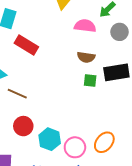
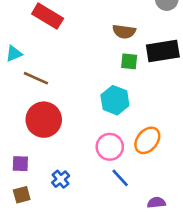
red circle: (23, 126) -> (44, 120), size x1.4
cyan hexagon: (50, 139) -> (115, 100), moved

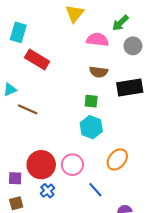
green square: (129, 61) -> (91, 101), moved
red circle: (44, 120) -> (41, 165), moved
pink circle: (110, 147) -> (72, 165), moved

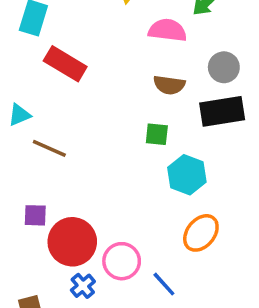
gray circle: (133, 46) -> (224, 67), moved
cyan hexagon: (91, 127) -> (187, 175), moved
pink circle: (72, 165) -> (122, 261), moved
purple square: (15, 178) -> (35, 215), moved

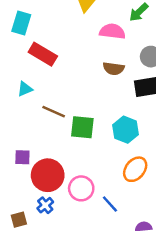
cyan triangle: (19, 115) -> (25, 89), moved
green square: (157, 134) -> (82, 127), moved, size x1.5
brown line: (49, 148) -> (54, 112), moved
blue cross: (83, 286) -> (45, 205), moved

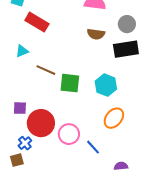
blue cross: (45, 205) -> (25, 143), moved

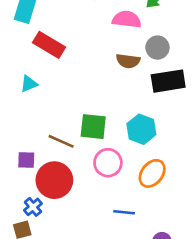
gray circle: (127, 24) -> (158, 48), moved
brown line: (46, 70) -> (61, 141), moved
pink circle: (69, 134) -> (108, 163), moved
blue line: (93, 147) -> (124, 212), turned -42

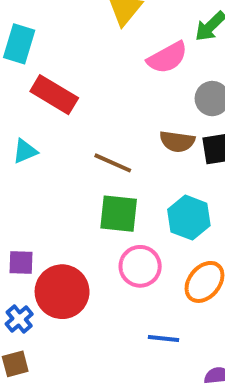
pink semicircle: (127, 19) -> (167, 58), turned 144
brown semicircle: (128, 61) -> (177, 141), moved
brown line: (61, 141) -> (113, 163), moved
blue cross: (33, 207) -> (19, 319), moved

